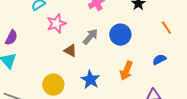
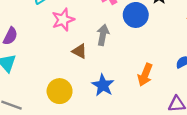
blue circle: (120, 35) -> (136, 15), moved
gray arrow: (90, 37) -> (103, 35), turned -30

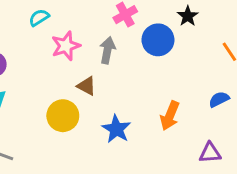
gray arrow: (103, 35) -> (107, 50), moved
yellow circle: (60, 91) -> (63, 116), moved

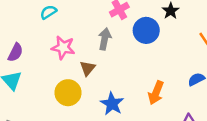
pink star: (66, 46) -> (63, 48), moved, turned 30
brown triangle: (87, 86) -> (88, 68), turned 42

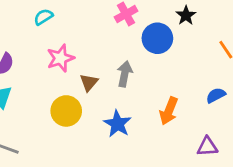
gray arrow: (105, 39) -> (125, 74), moved
pink star: (63, 48) -> (60, 58), turned -30

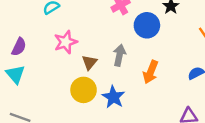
yellow circle: (66, 111) -> (84, 90), moved
orange arrow: (169, 111) -> (150, 72), moved

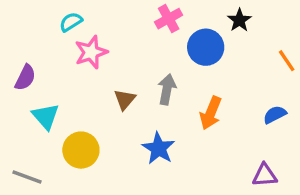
pink star: (66, 42) -> (91, 52), moved
cyan triangle: (15, 74) -> (46, 116), moved
yellow circle: (84, 90) -> (81, 150), moved

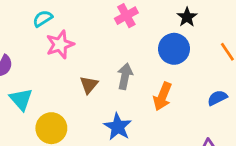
blue circle: (206, 47) -> (174, 49), moved

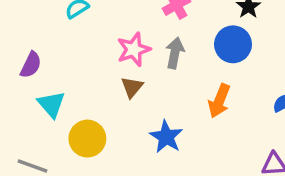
pink star: (60, 44) -> (134, 49), moved
gray arrow: (125, 76) -> (175, 53), moved

